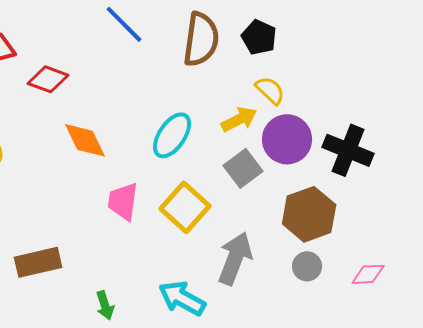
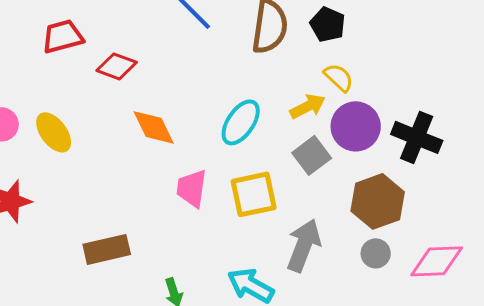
yellow square: (185, 207) -> (254, 194), turned 36
pink diamond: (368, 274) -> (437, 261), size x1.6

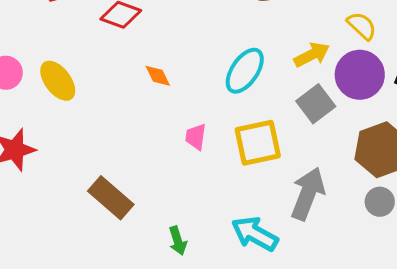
yellow semicircle: (339, 77) -> (362, 26), moved
orange diamond: (154, 127) -> (158, 76), size x0.6
pink trapezoid: (192, 188) -> (196, 137), size x0.7
brown rectangle: (107, 249) -> (111, 198), turned 54

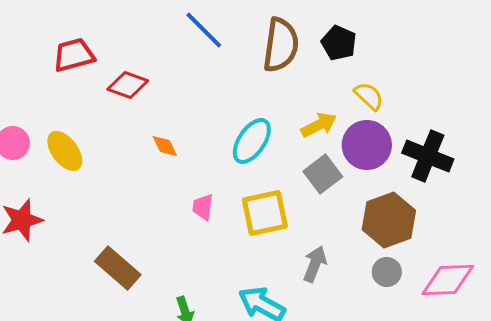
gray arrow: (308, 194) -> (315, 264), size x0.7

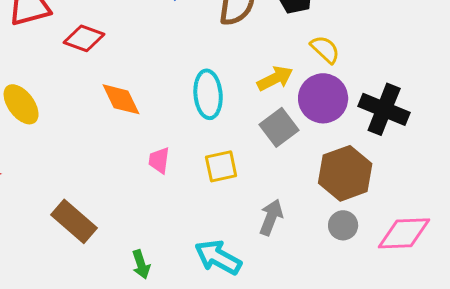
cyan ellipse: (252, 141) -> (208, 94), turned -39
orange diamond: (165, 146) -> (121, 99), size x1.5
yellow square: (265, 213) -> (221, 166), size x0.7

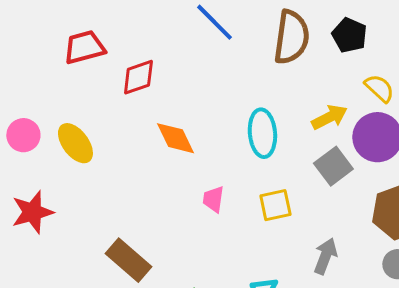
red diamond: (84, 38) -> (138, 77), turned -39

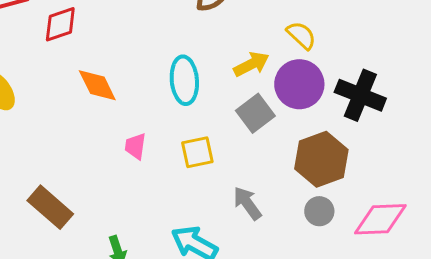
gray arrow: (325, 256) -> (247, 203), turned -57

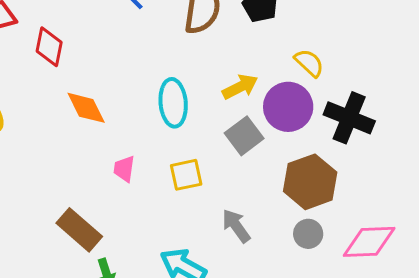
red diamond: (60, 24) -> (49, 47), turned -60
yellow semicircle: (301, 35) -> (309, 63), moved
brown rectangle: (50, 207) -> (79, 230), moved

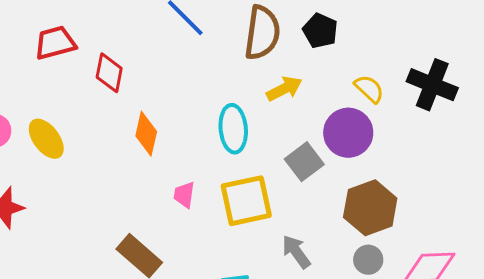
yellow arrow: (240, 87) -> (284, 89), moved
orange diamond: (86, 108) -> (146, 134), turned 39
black cross: (349, 118) -> (432, 85), moved
yellow square: (186, 175) -> (246, 201), size x1.6

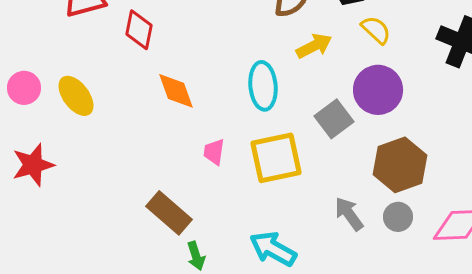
yellow semicircle: (369, 89) -> (376, 30), moved
orange diamond: (146, 134) -> (176, 91), turned -33
gray arrow: (296, 252) -> (349, 214), moved

